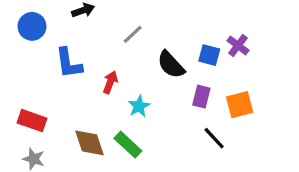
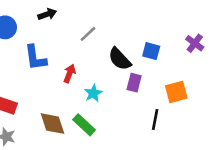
purple cross: (238, 46) -> (195, 43), moved
purple rectangle: (201, 97) -> (134, 83), moved
black line: (214, 138) -> (155, 120), turned 54

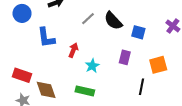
black semicircle: (120, 59) -> (113, 21), moved
brown diamond: (52, 124) -> (46, 90), moved
green rectangle: (84, 125) -> (85, 91), turned -30

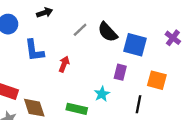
blue square: (138, 32) -> (135, 45), size x1.5
orange square: (158, 65) -> (157, 80), turned 30
cyan star: (92, 66) -> (102, 94), moved

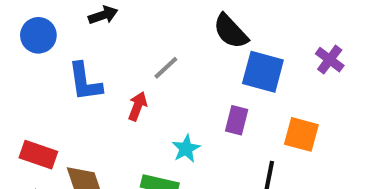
gray line: (80, 30) -> (166, 68), moved
black semicircle: (108, 32) -> (231, 31), moved
cyan star: (102, 94) -> (186, 149), moved

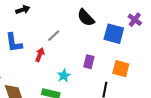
purple cross: (330, 60) -> (135, 20), moved
blue square: (263, 72) -> (114, 34), moved

